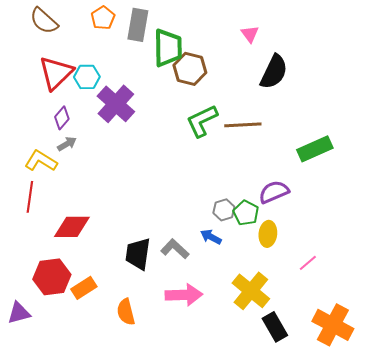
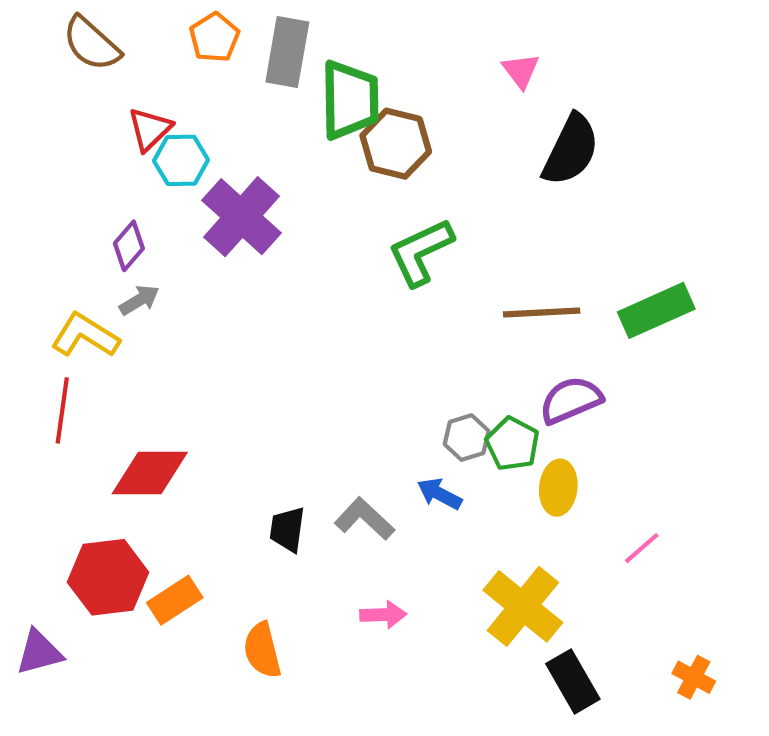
red triangle: (56, 73) -> (150, 129), moved, size x0.6
brown line: (243, 125) -> (542, 313), moved
black trapezoid: (138, 254) -> (287, 529), size x0.7
pink arrow: (184, 295) -> (383, 615), size x0.6
orange cross: (333, 325) -> (694, 677), size x0.5

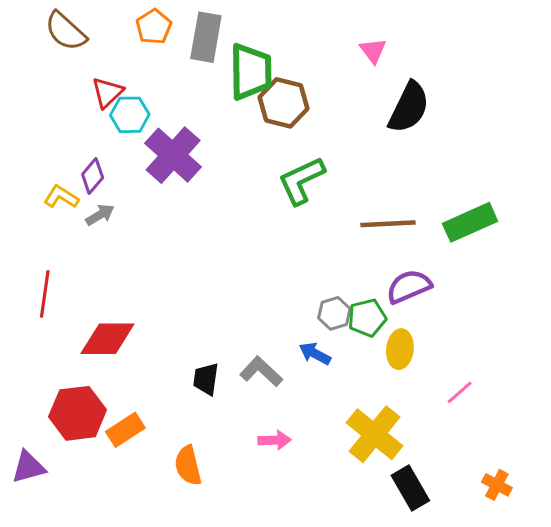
yellow L-shape: (85, 335) -> (61, 197), moved, size x0.7
green pentagon: (512, 444) -> (367, 318), turned 30

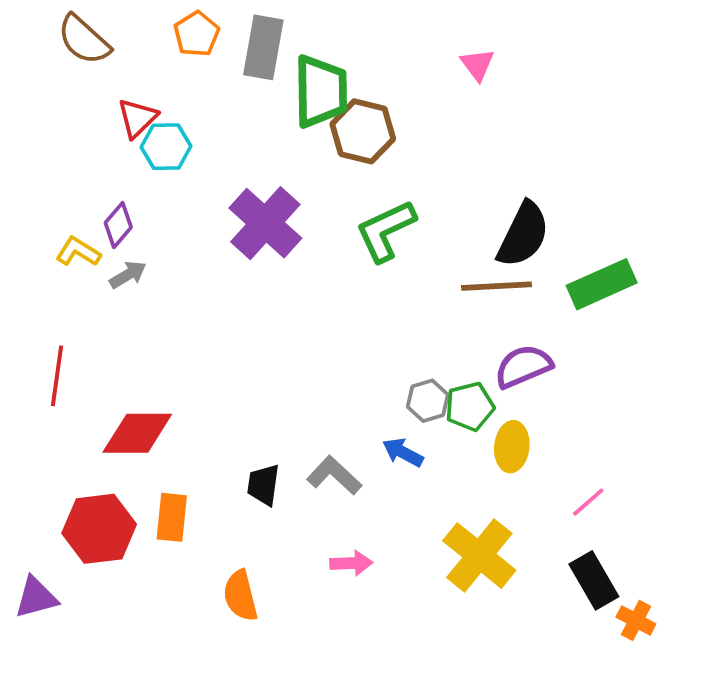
black semicircle: (409, 107) -> (523, 235), moved
purple cross: (173, 155) -> (265, 223), moved
orange rectangle: (125, 430) -> (172, 517), moved, turned -51
black rectangle: (410, 488) -> (594, 580), moved

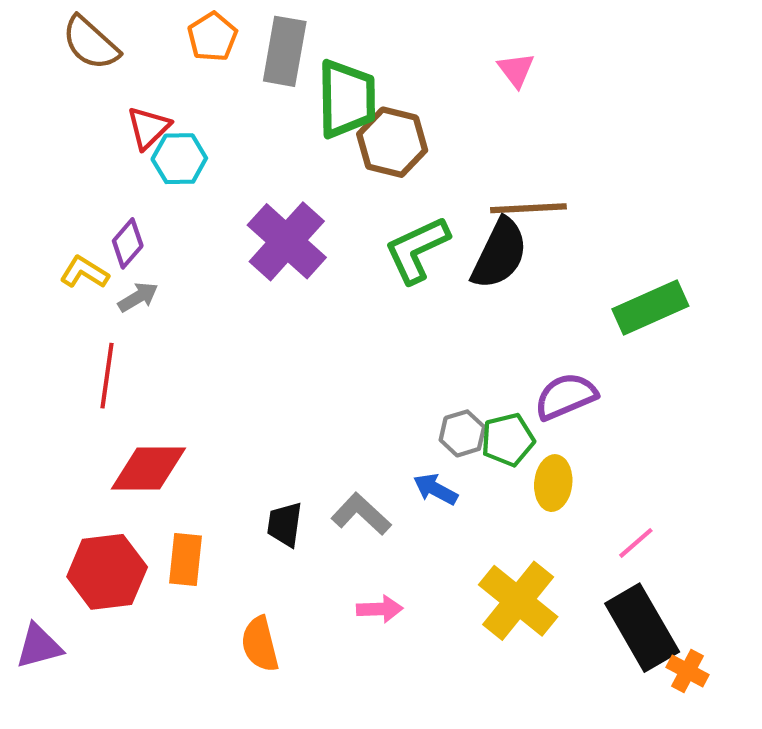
black semicircle: (523, 235) -> (500, 254), moved
brown line: (497, 286) -> (528, 208), moved
red line: (57, 376) -> (107, 376), moved
black rectangle: (594, 580) -> (642, 628), size x1.4

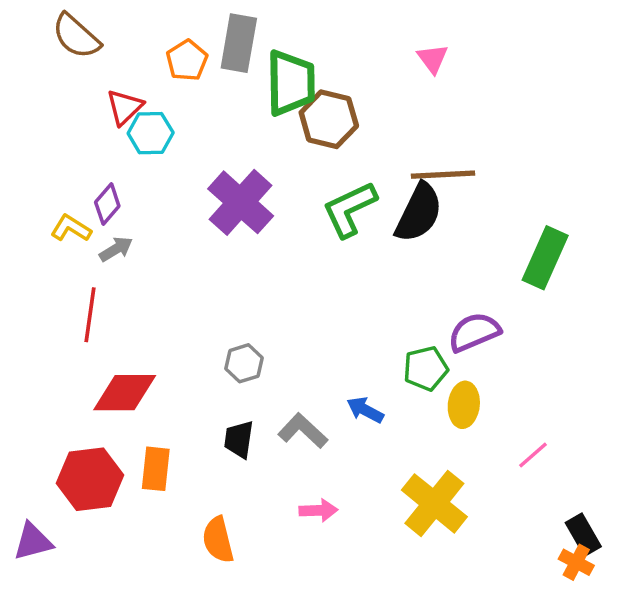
orange pentagon: (212, 37) -> (187, 60), moved
green rectangle: (650, 307) -> (545, 258), turned -42
gray hexagon: (462, 433) -> (244, 363), moved
black rectangle: (642, 628) -> (583, 535), moved, size x0.6

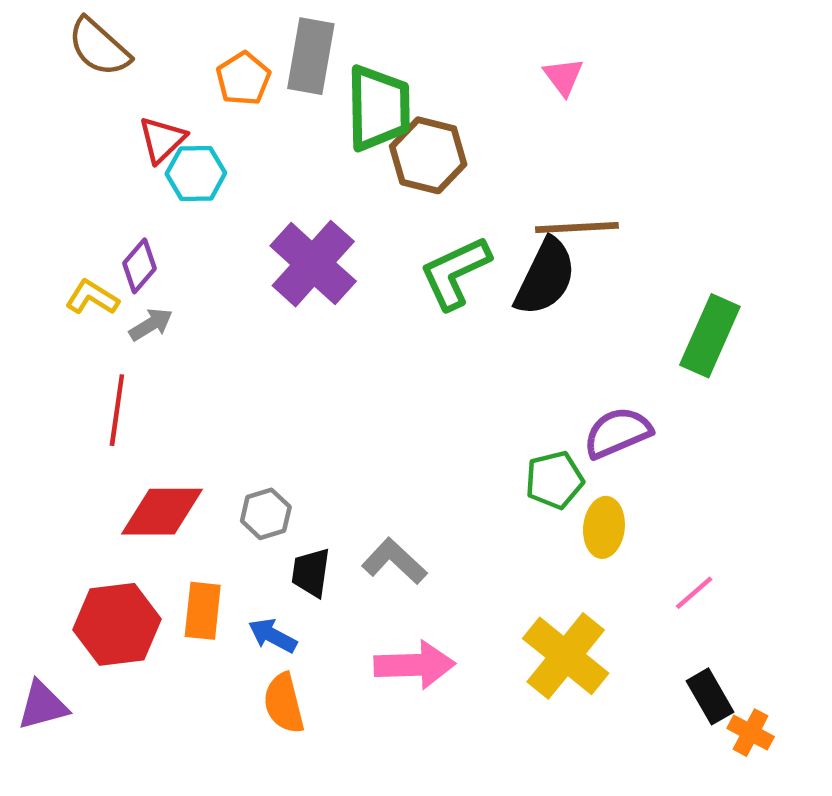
gray hexagon: (244, 363) -> (266, 514), moved
blue arrow: (365, 410) -> (273, 636), moved
pink arrow: (318, 510) -> (415, 665), size x1.6
black rectangle: (583, 535) -> (710, 696), moved

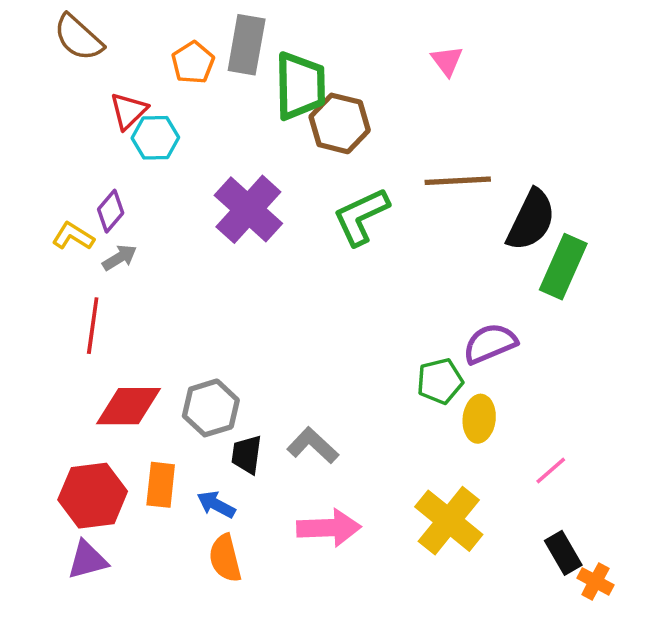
black semicircle: (545, 277) -> (531, 220), moved
gray hexagon: (266, 514) -> (211, 408), size x1.4
purple triangle: (43, 705) -> (87, 560), moved

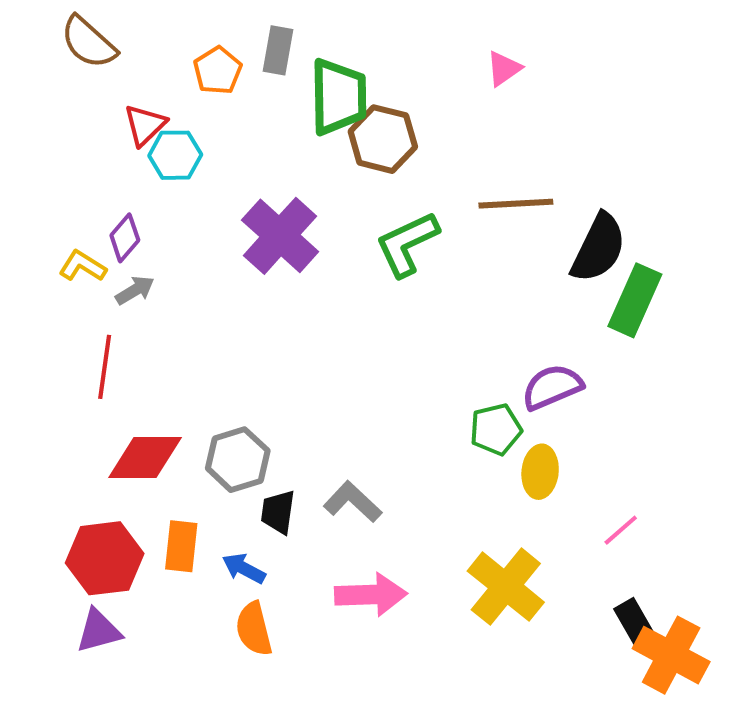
gray rectangle: (247, 45) -> (278, 50), size x0.7
pink triangle: (447, 61) -> (504, 69), turned 32
orange cross: (595, 581) -> (671, 655), size x1.8

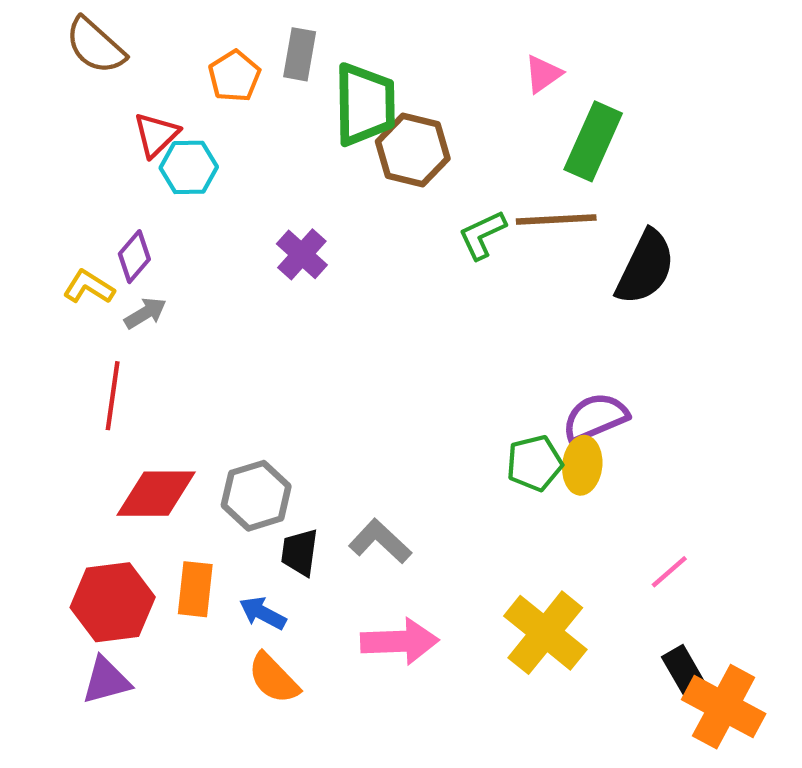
purple cross: (280, 236) -> (302, 254), size x0.6
green L-shape: (407, 244) -> (482, 235), moved, size x0.7
green rectangle: (635, 300) -> (593, 141), moved
yellow ellipse: (540, 472) -> (582, 465), moved
orange semicircle: (254, 629) -> (274, 678), turned -30

